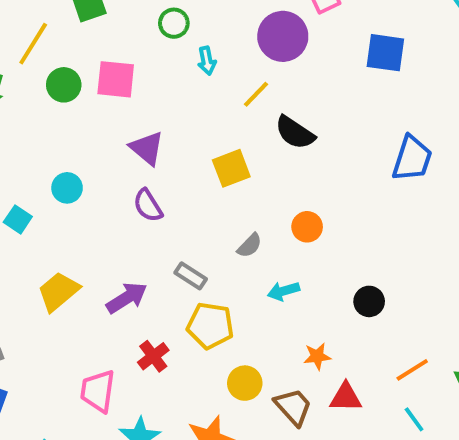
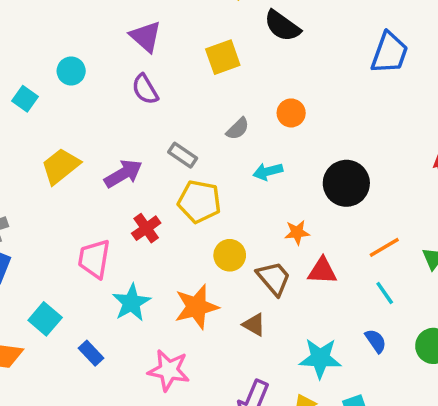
black circle: (369, 301) -> (346, 183), size x1.6

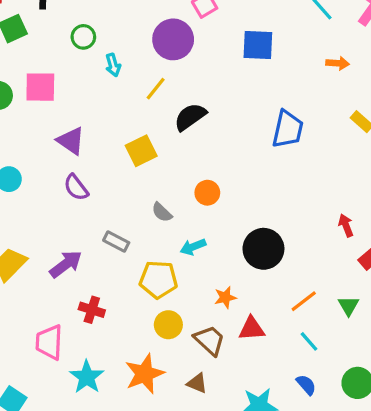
black semicircle: (282, 26) -> (190, 117), turned 116
gray semicircle: (238, 129) -> (162, 212), turned 95
yellow pentagon: (199, 201) -> (158, 280), moved
red cross: (146, 228) -> (92, 310), turned -30

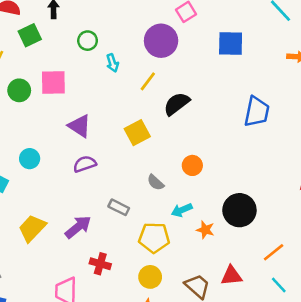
purple semicircle: (76, 187) -> (85, 164), turned 110
orange star: (225, 297) -> (205, 230), moved, turned 30
yellow circle: (168, 325) -> (150, 277), moved

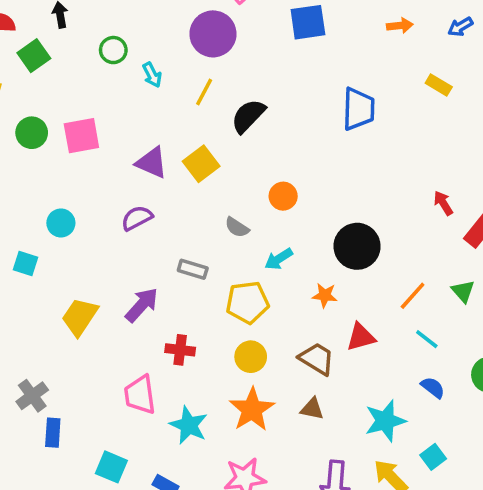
pink square: (53, 83) -> (81, 136), moved
purple triangle: (80, 126) -> (152, 163), moved
orange star: (205, 230) -> (325, 295), moved

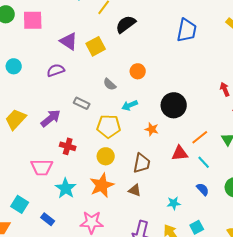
red triangle: (361, 337) -> (180, 153), moved
brown trapezoid: (317, 359) -> (142, 163), turned 60
pink trapezoid: (140, 395) -> (42, 167), turned -90
cyan star: (385, 421) -> (174, 203), size x0.6

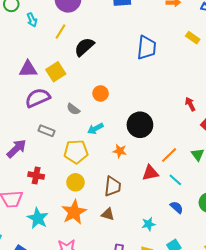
purple triangle: (69, 41) -> (28, 69), turned -30
purple semicircle: (56, 70) -> (38, 98), moved, size x1.4

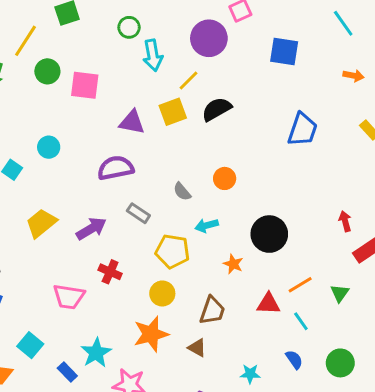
cyan arrow: (32, 20) -> (153, 55), size x1.5
yellow square: (56, 72) -> (173, 112), moved
purple semicircle: (38, 98) -> (116, 168), moved
cyan star: (38, 218) -> (96, 353), moved

